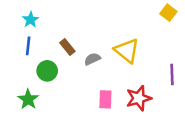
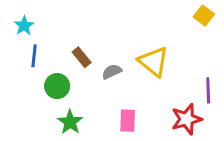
cyan star: (31, 20) -> (24, 26), moved
red star: (139, 98) -> (187, 119), moved
green star: (28, 99) -> (70, 122), moved

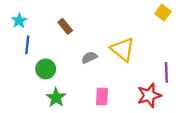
brown rectangle: (82, 57) -> (65, 26), moved

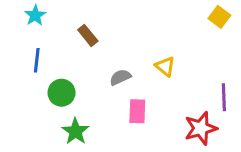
cyan star: (19, 21) -> (35, 15), moved
yellow triangle: (123, 49) -> (165, 66), size x0.6
pink rectangle: (102, 97) -> (137, 111), moved

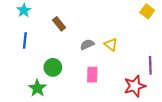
gray semicircle: (120, 77) -> (87, 45), moved
green circle: (62, 93) -> (53, 67), moved
green star: (75, 131) -> (37, 88), moved

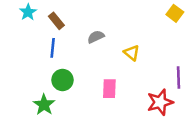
brown rectangle: (59, 24) -> (56, 21), moved
blue line: (25, 40) -> (53, 48), moved
gray semicircle: (87, 45) -> (96, 37), moved

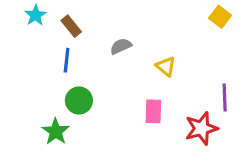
pink rectangle: (109, 89) -> (153, 111), moved

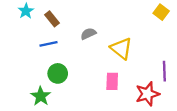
blue line: (67, 60) -> (49, 44), turned 72
yellow triangle: (166, 66) -> (121, 48), size x1.5

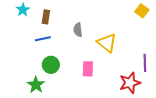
brown rectangle: (52, 19) -> (46, 17), turned 48
gray semicircle: (88, 34) -> (78, 30), turned -72
pink rectangle: (112, 81) -> (88, 69), moved

